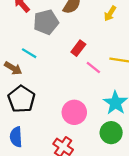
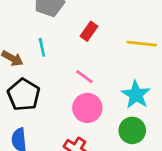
cyan line: (29, 53) -> (42, 47), moved, turned 49
pink line: (93, 67) -> (84, 77), moved

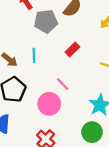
pink circle: (87, 108) -> (49, 104), moved

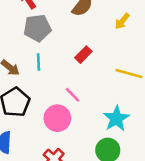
gray pentagon: (46, 21) -> (37, 28), moved

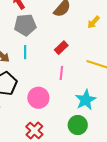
pink line: (73, 95) -> (61, 73), moved, turned 48

